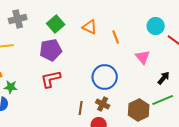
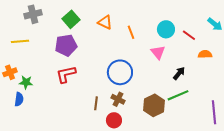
cyan circle: (156, 26) -> (166, 29), moved

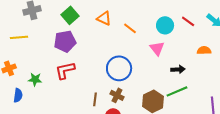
orange line: (131, 32) -> (130, 28), turned -32
red line: (189, 35) -> (188, 21), moved
black arrow: (179, 73) -> (178, 69), turned 48
green star: (26, 82) -> (35, 79), moved

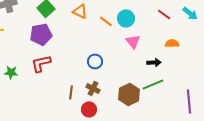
cyan circle: (165, 25) -> (126, 18), moved
orange semicircle: (204, 50) -> (172, 43), moved
blue circle: (119, 68) -> (95, 61), size x0.6

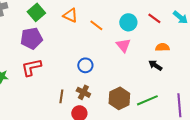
cyan circle: (126, 18) -> (128, 22), moved
black arrow: (154, 62) -> (155, 65), moved, turned -144
green line: (153, 84) -> (147, 100), moved

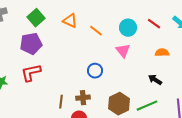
blue circle: (85, 65) -> (95, 71), moved
black arrow: (155, 65) -> (155, 80), moved
brown cross: (83, 92) -> (83, 98), turned -32

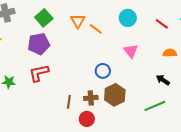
orange triangle: (70, 21) -> (78, 21), turned 35
cyan circle: (128, 28) -> (128, 18), moved
orange line: (96, 31) -> (96, 29), moved
brown hexagon: (119, 104) -> (115, 95), moved

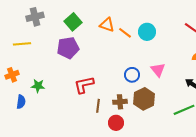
cyan circle: (128, 18) -> (147, 32), moved
orange triangle: (78, 21) -> (107, 25), turned -42
pink triangle: (131, 51) -> (158, 70), moved
red L-shape: (39, 73) -> (84, 85), moved

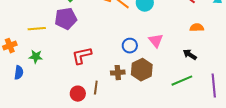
yellow line: (22, 44) -> (37, 29), moved
brown line: (98, 106) -> (96, 88), moved
red circle: (116, 123) -> (78, 94), moved

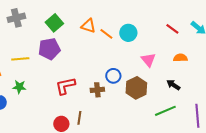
pink triangle: (156, 41) -> (148, 60), moved
brown hexagon: (142, 70) -> (136, 88), moved
brown cross: (118, 73) -> (97, 90), moved

